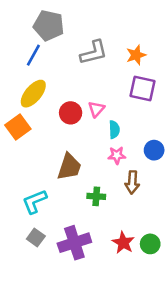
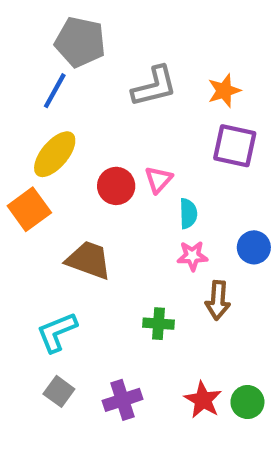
brown trapezoid: (69, 167) -> (89, 260), moved, turned -88
purple cross: (74, 243) -> (123, 400), size x0.7

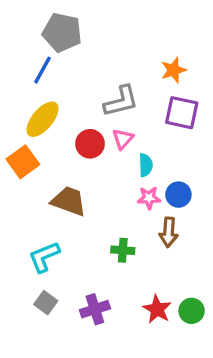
gray L-shape: (154, 86) -> (121, 101), moved
blue circle: (254, 247) -> (178, 195), moved

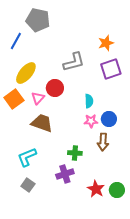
blue line: (42, 70) -> (16, 41), moved
purple square: (182, 113) -> (111, 69), turned -30
pink triangle: (123, 139) -> (38, 98), moved
purple cross: (95, 309) -> (65, 174), moved

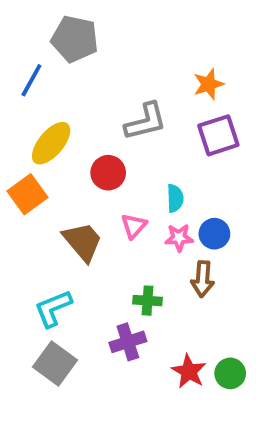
pink triangle: (38, 98) -> (134, 226), moved
brown trapezoid: (42, 123) -> (83, 242), turned 30
gray square: (28, 185) -> (55, 364), size x1.5

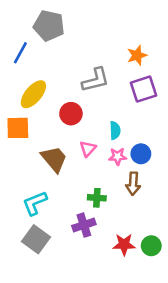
orange square: (27, 194) -> (18, 128), turned 35
red star: (189, 371) -> (124, 244), turned -30

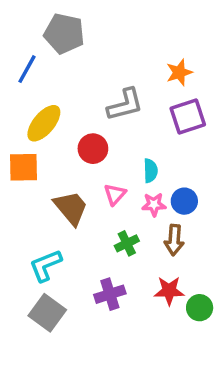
green cross: (97, 198) -> (127, 243), moved, turned -30
red star: (124, 244) -> (169, 291), moved
green circle: (151, 246) -> (200, 308), moved

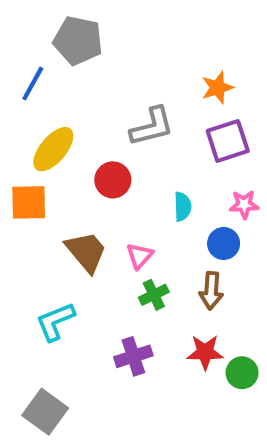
pink triangle: (115, 194) -> (139, 256), moved
pink star: (154, 204) -> (244, 205), moved
gray square: (47, 313) -> (45, 412), moved

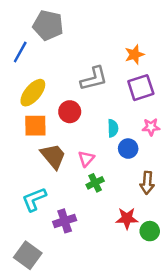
orange square: (29, 202) -> (35, 126), moved
blue circle: (224, 243) -> (128, 149), moved
brown arrow: (211, 291) -> (147, 183), moved
purple cross: (133, 356) -> (65, 221), moved

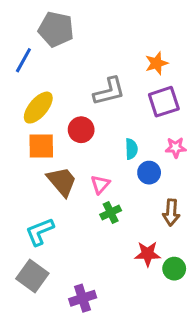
purple cross: (65, 221) -> (83, 298), moved
gray square: (28, 255) -> (32, 276), moved

